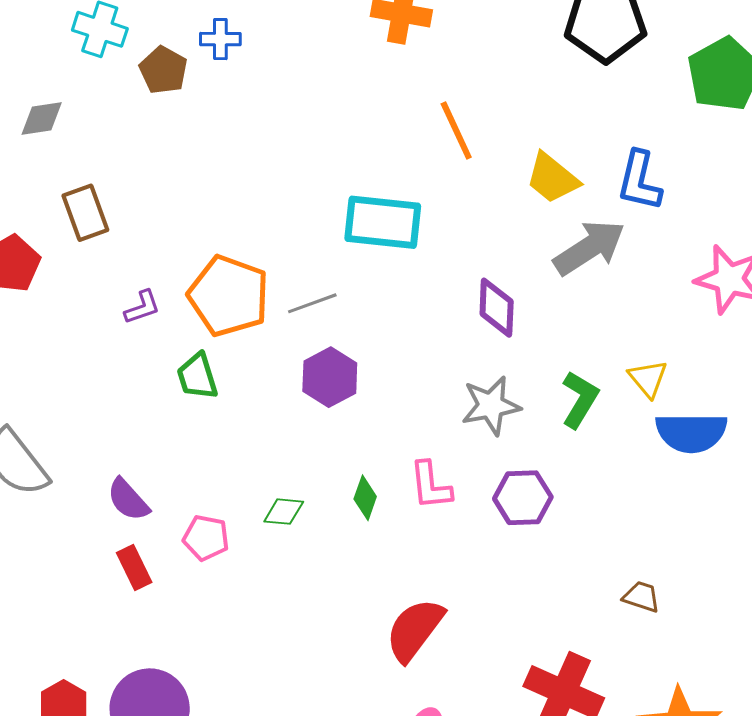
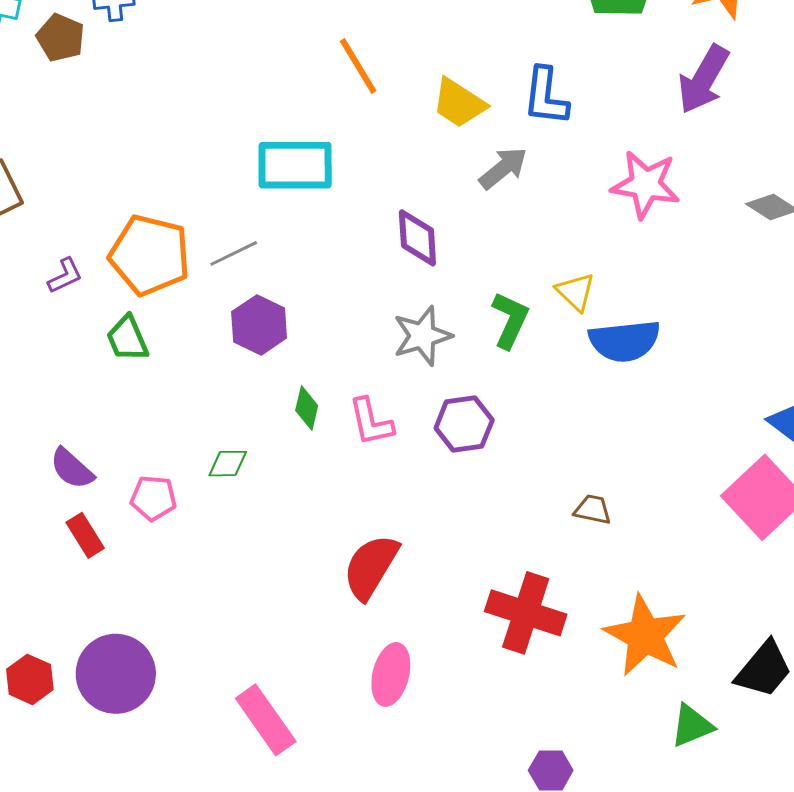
gray arrow: (589, 248) -> (503, 168), size x0.7
green diamond: (365, 498) -> (307, 408), moved

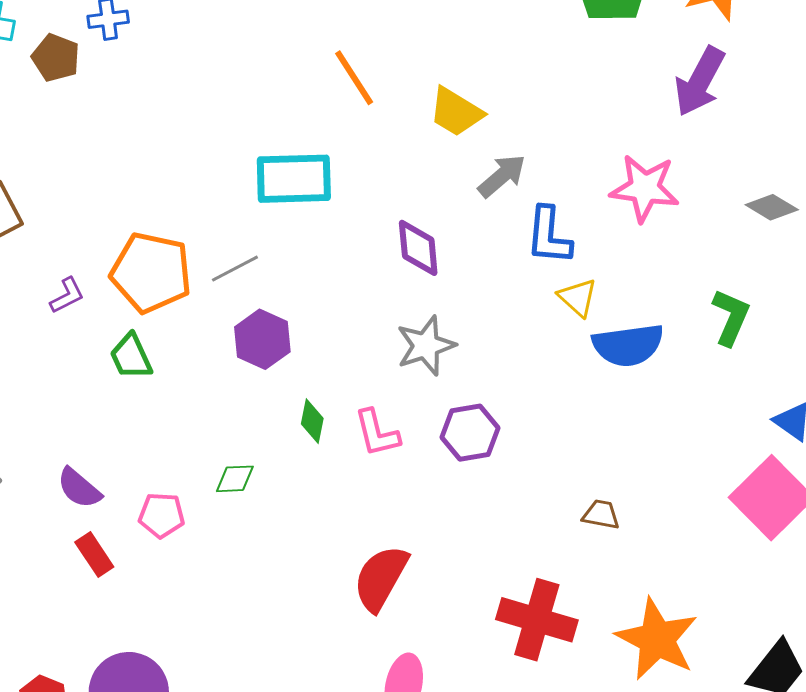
blue L-shape: (546, 96) -> (549, 236), moved
green L-shape: (510, 320) -> (731, 317), moved

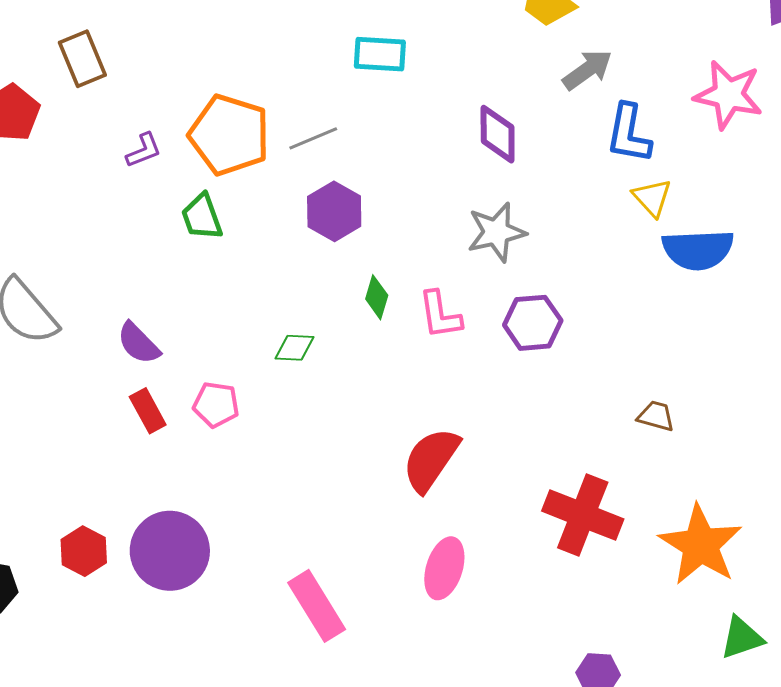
cyan rectangle: (294, 179) -> (380, 54), size x0.7
pink pentagon: (162, 515) -> (216, 405), moved

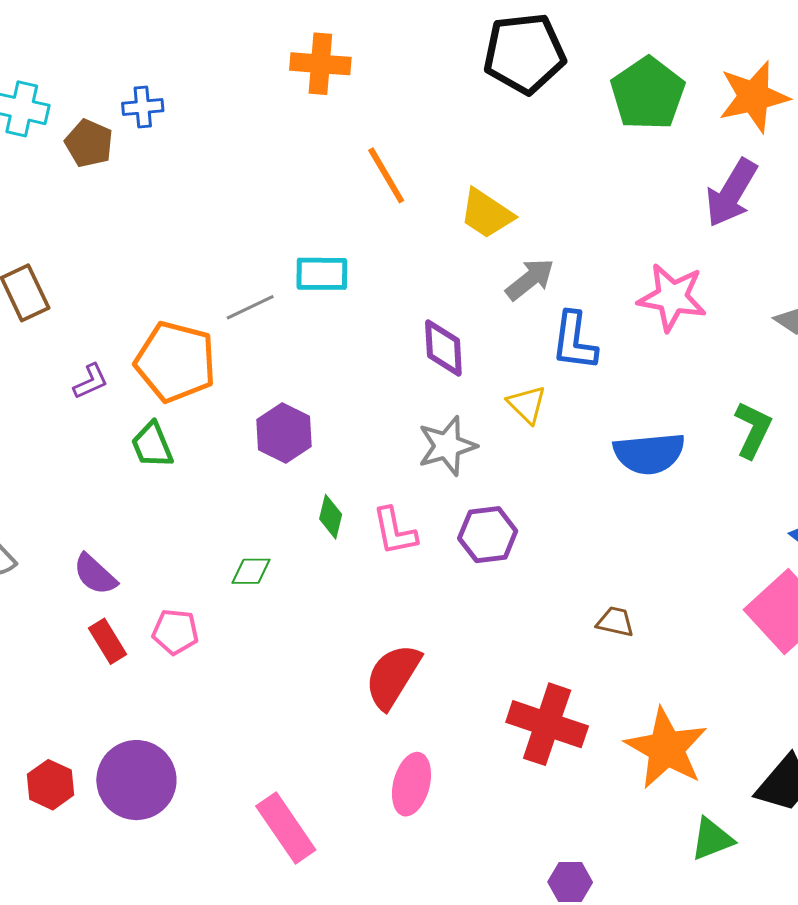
gray line: (313, 138) -> (250, 307), moved
yellow triangle: (652, 198) -> (527, 404), moved

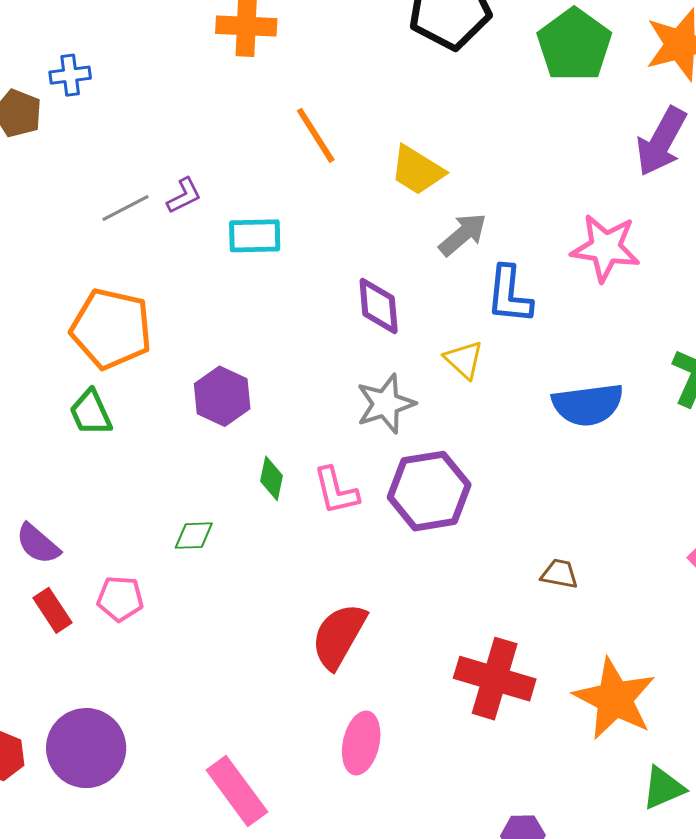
gray line: (250, 307) -> (125, 208), moved
purple L-shape: (91, 381) -> (184, 196), moved
purple hexagon: (488, 535) -> (429, 491), size x1.4

